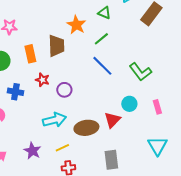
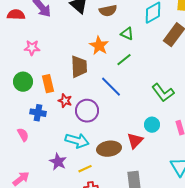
orange rectangle: (30, 54) -> (48, 84), moved
blue line: (102, 66) -> (111, 87), moved
purple circle: (64, 90) -> (87, 111), size x1.5
cyan arrow: (54, 120) -> (77, 141), turned 30
purple star: (32, 151) -> (58, 162), moved

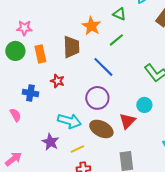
green circle: (23, 82) -> (15, 51), moved
orange rectangle: (48, 84) -> (40, 54), moved
purple circle: (87, 111) -> (97, 98), moved
brown ellipse: (109, 149) -> (101, 129), turned 35

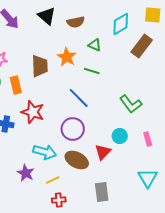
green line: (116, 40) -> (92, 71), turned 56
brown trapezoid: (71, 47) -> (40, 66), moved
red star: (57, 81) -> (33, 112), size x1.6

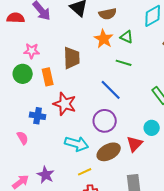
orange star: (67, 57) -> (104, 39), moved
brown ellipse: (77, 160) -> (109, 152), turned -55
purple star: (26, 173) -> (46, 175), moved

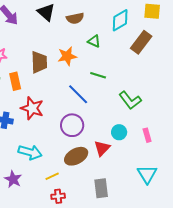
orange star: (104, 39) -> (67, 56), moved, turned 30
green line: (124, 63) -> (98, 75), moved
cyan arrow: (77, 144) -> (30, 152), moved

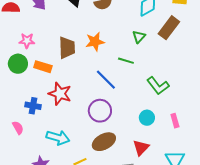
green triangle: (94, 41) -> (139, 37), moved, turned 48
orange rectangle: (15, 81) -> (43, 67), turned -60
red triangle: (102, 148) -> (141, 148), moved

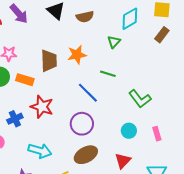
brown rectangle: (169, 28) -> (162, 35), moved, size x0.7
green triangle: (139, 37) -> (114, 42), moved
blue cross: (33, 106) -> (15, 119), turned -35

